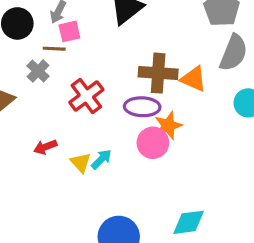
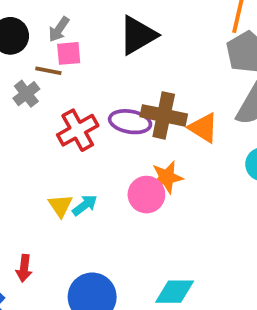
purple ellipse: (142, 107) -> (130, 122), moved
red arrow: (45, 147) -> (24, 268), moved, turned -70

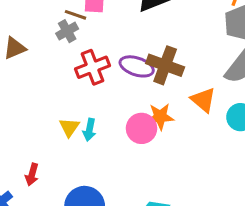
gray cross: (26, 94) -> (67, 31), moved
orange triangle: (203, 128) -> (203, 100), moved
cyan arrow: (85, 205) -> (89, 130), turned 130

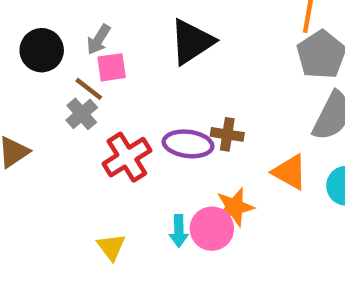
brown line: (75, 15) -> (89, 89), turned 30
brown cross: (165, 65) -> (227, 134), size x0.6
cyan arrow: (89, 130) -> (179, 231), moved

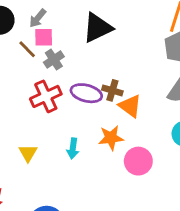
gray cross: (82, 114) -> (54, 60), moved
orange triangle: (290, 172) -> (130, 106), moved
pink circle: (212, 229) -> (138, 161), moved

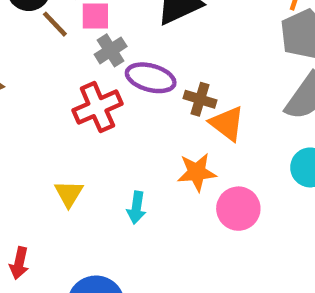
brown line: (27, 49) -> (55, 24), moved
purple ellipse: (86, 93) -> (151, 78), moved
cyan arrow: (73, 148) -> (136, 208), moved

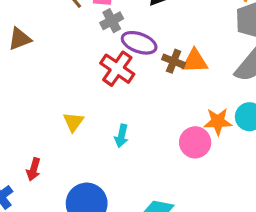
red cross: (97, 107) -> (117, 69), moved, turned -36
orange triangle: (227, 123) -> (195, 61), moved, turned -44
orange star: (197, 172) -> (218, 122), moved

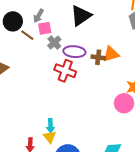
yellow triangle: (73, 122) -> (50, 137), moved
cyan arrow: (121, 136) -> (50, 126), moved

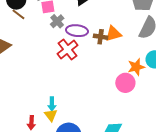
brown line: (27, 35) -> (18, 14), moved
red cross: (65, 71) -> (67, 49), turned 30

